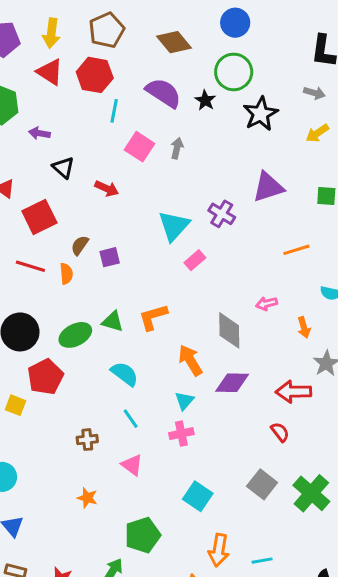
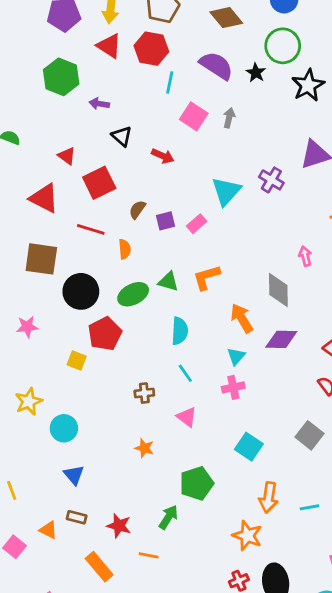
pink rectangle: (195, 260) -> (197, 224), moved
orange semicircle: (66, 274) -> (125, 249), moved
pink arrow: (267, 304) -> (305, 256), moved, turned 90
cyan semicircle: (125, 374) -> (180, 331), turned 56

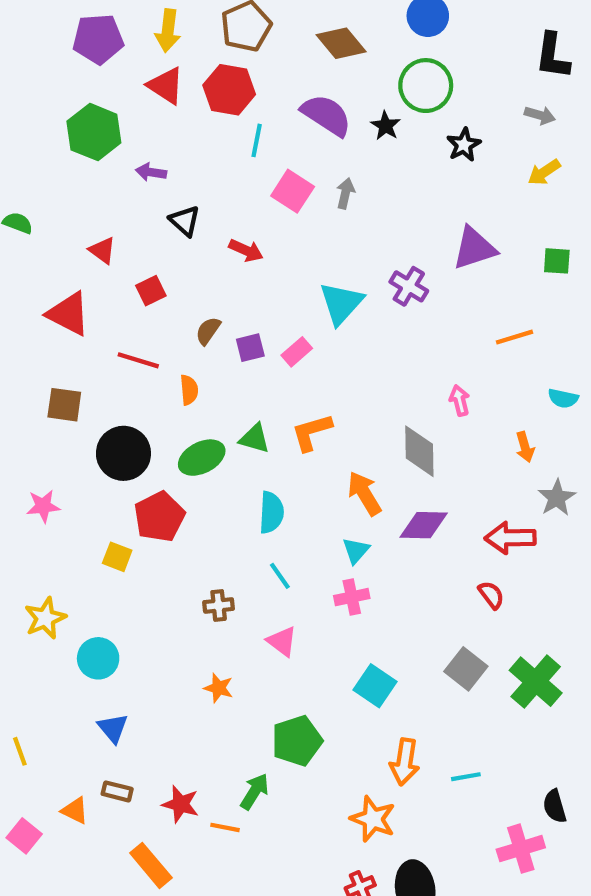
black star: (308, 85) -> (464, 145), size x0.7
red square: (99, 183) -> (151, 291), size x0.6
brown square: (41, 259) -> (64, 405), size x0.7
orange line: (149, 555) -> (225, 827), moved

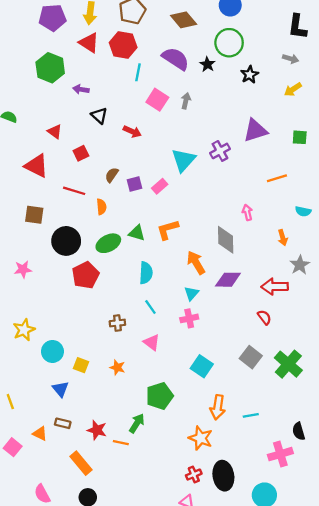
purple cross: (409, 286) -> (220, 151), turned 30
yellow square: (117, 557) -> (81, 365), moved

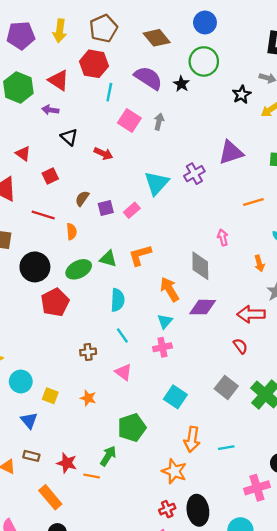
red triangle: (89, 43) -> (59, 80), moved
black star: (250, 75) -> (242, 95), moved

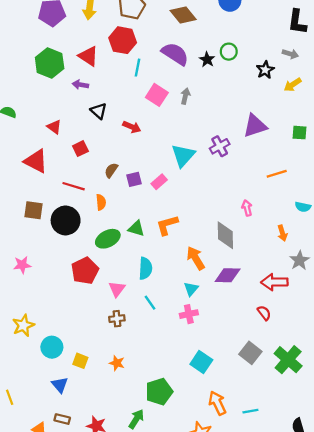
green circle: (204, 61) -> (229, 52), moved, size x0.6
black circle: (35, 267) -> (66, 220), moved
pink triangle: (124, 372) -> (117, 289), moved, turned 30
orange arrow: (192, 439) -> (217, 403), turned 145

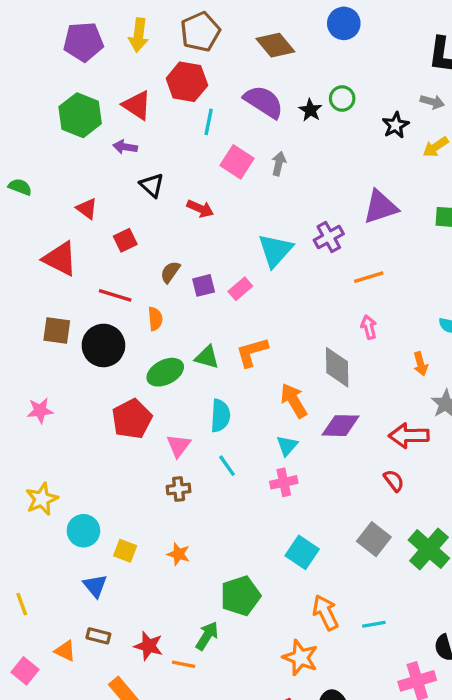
orange line: (277, 174) -> (369, 277), moved

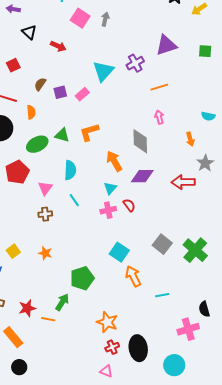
red semicircle: (394, 481) -> (129, 205), moved
yellow square: (125, 551) -> (13, 251), turned 32
orange arrow: (325, 613) -> (133, 276), moved
red star: (149, 646) -> (27, 308), turned -30
orange star: (300, 658) -> (107, 322), moved

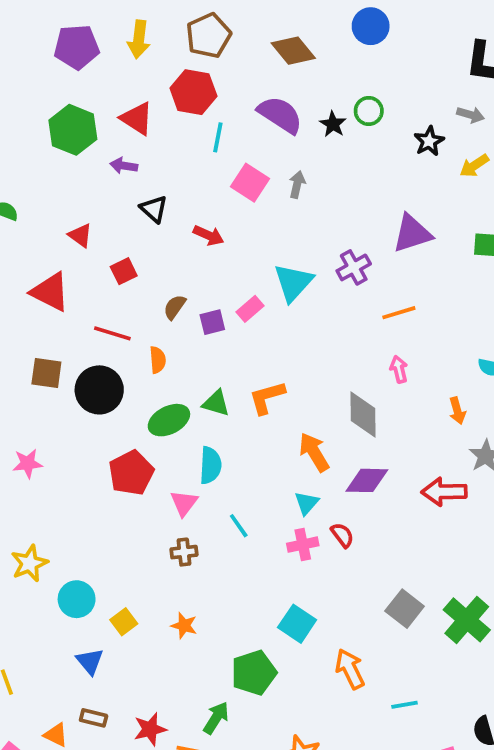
pink rectangle: (82, 94) -> (250, 309), moved
cyan semicircle: (70, 170) -> (210, 465), moved
cyan square: (119, 252) -> (297, 624), moved

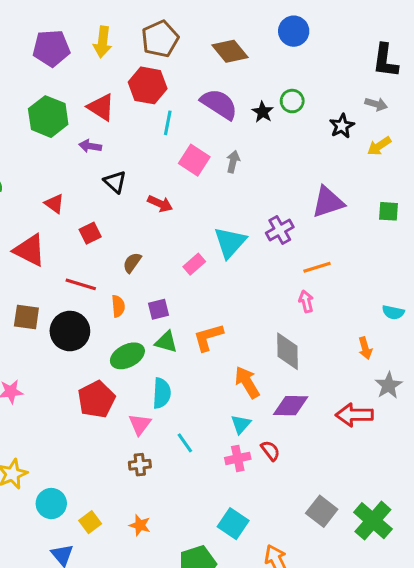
purple square: (212, 322) -> (158, 309), moved
pink arrow: (399, 369) -> (306, 301), moved

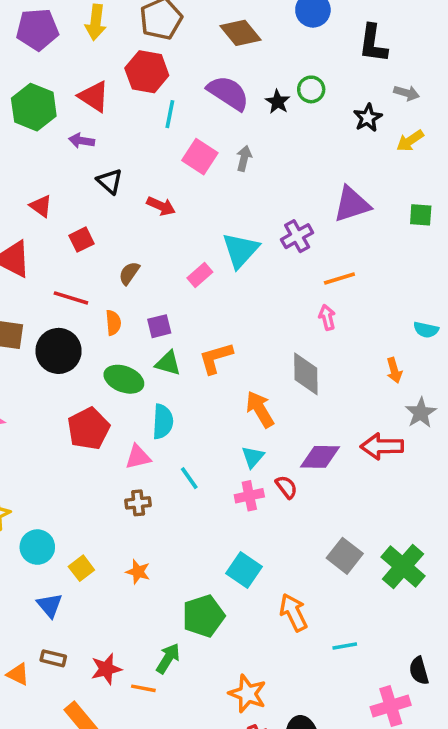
black L-shape: (385, 61) -> (373, 43), moved
green ellipse: (127, 356) -> (124, 379), turned 48
purple diamond: (291, 406) -> (320, 457), moved
pink triangle: (140, 424) -> (138, 457), turned 40

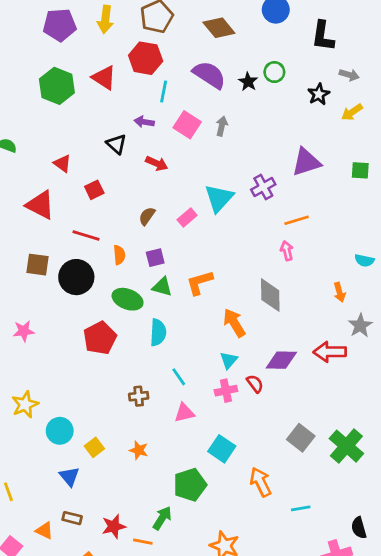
purple arrow: (81, 141) -> (144, 122), moved
brown semicircle: (129, 273) -> (147, 216), moved
pink triangle: (138, 457) -> (184, 413), moved

